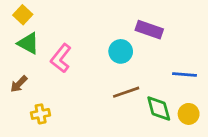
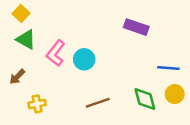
cyan circle: (121, 51) -> (84, 59), moved
brown line: (126, 92) -> (98, 103), moved
yellow circle: (189, 114) -> (175, 94), moved

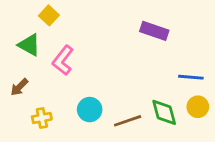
yellow square: (21, 13) -> (49, 15), moved
cyan circle: (84, 59) -> (90, 110), moved
brown line: (98, 103) -> (128, 121), moved

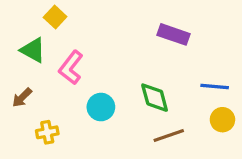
cyan circle: (90, 110) -> (101, 107), moved
green diamond: (164, 112) -> (155, 98), moved
brown line: (128, 121) -> (169, 135), moved

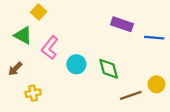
blue line: (215, 87) -> (154, 38), moved
cyan circle: (101, 107) -> (76, 64), moved
brown line: (169, 135) -> (131, 95), moved

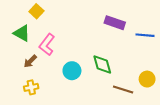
cyan circle: (76, 64) -> (72, 71), moved
brown arrow: (15, 69) -> (30, 61), moved
brown line: (131, 95) -> (123, 89), turned 36

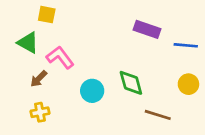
yellow square: (36, 11) -> (47, 15), turned -32
pink L-shape: (47, 45) -> (60, 57), turned 105
yellow circle: (147, 79) -> (188, 84), moved

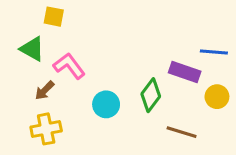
purple rectangle: (147, 29) -> (185, 72), moved
green diamond: (131, 83) -> (151, 95), turned 52
yellow cross: (40, 112) -> (46, 129), size x1.4

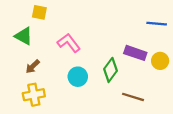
blue line: (214, 52) -> (157, 24), moved
pink L-shape: (69, 66) -> (69, 43), moved
yellow circle: (217, 97) -> (160, 61), moved

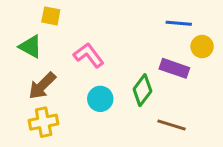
blue line: (157, 24) -> (179, 23), moved
yellow circle: (160, 61) -> (202, 47), moved
brown arrow: (33, 67) -> (42, 86), size x1.5

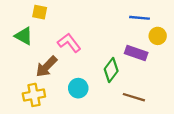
brown arrow: (42, 86) -> (46, 67), moved
cyan circle: (100, 99) -> (78, 88), moved

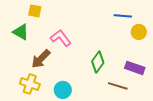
purple rectangle: (136, 53) -> (135, 68), moved
cyan circle: (78, 88) -> (63, 90), moved
yellow cross: (34, 95) -> (30, 84), turned 30

